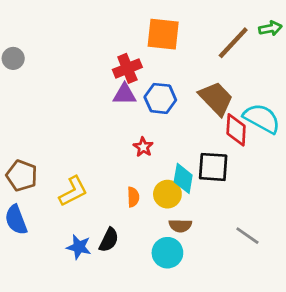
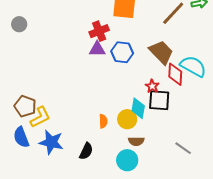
red star: (143, 147) -> (152, 86), moved
yellow L-shape: (73, 191) -> (40, 117), moved
blue star: (79, 247) -> (51, 142), moved, size x1.4

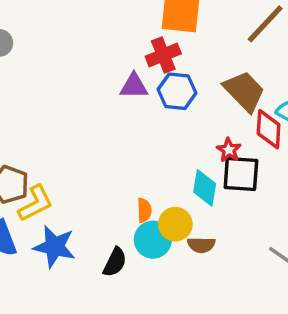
red cross: (99, 31) -> (163, 55), moved
yellow circle: (127, 119) -> (175, 224), moved
cyan circle: (127, 160) -> (153, 240), moved

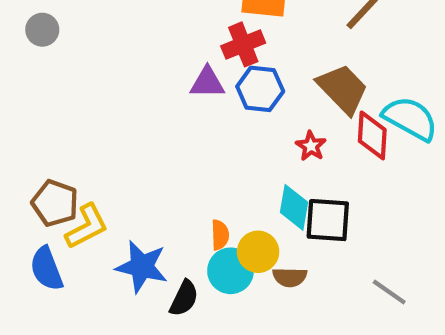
red star: (229, 150) -> (311, 146), moved
black square: (241, 174) -> (328, 220), moved
blue star: (54, 247) -> (142, 267), moved

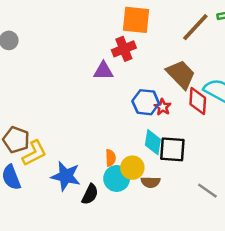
blue hexagon: (260, 89) -> (146, 102), moved

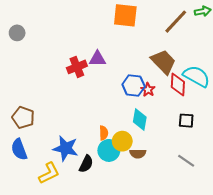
red cross: (124, 49) -> (77, 67), moved
black square: (172, 149) -> (186, 121), moved, size x0.7
yellow L-shape: (34, 153) -> (49, 173), moved

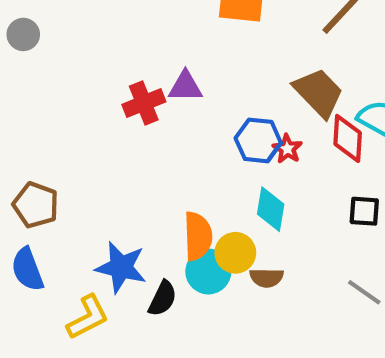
orange semicircle: (104, 133) -> (198, 236), size x1.6

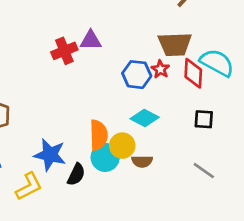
brown trapezoid: (318, 93) -> (175, 44), turned 132
red star: (287, 149) -> (160, 69), moved
cyan diamond: (271, 209) -> (145, 118), turned -72

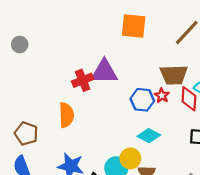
purple triangle: (91, 40) -> (104, 72), size x1.5
orange semicircle: (99, 135) -> (66, 115), moved

